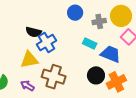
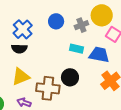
blue cross: (46, 43) -> (23, 29), moved
black circle: (96, 75) -> (70, 77), moved

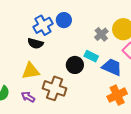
blue circle: (56, 21) -> (64, 20), moved
gray cross: (81, 25) -> (101, 34), turned -32
black circle: (70, 77) -> (75, 65), moved

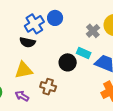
brown cross: (55, 88) -> (48, 87), size x0.7

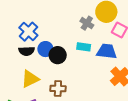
blue circle: (55, 18) -> (45, 49), moved
black circle: (68, 62) -> (58, 55), moved

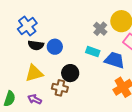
blue cross: (28, 32) -> (27, 26), moved
black circle: (58, 55) -> (70, 73), moved

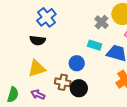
blue cross: (27, 26) -> (46, 17), moved
blue circle: (55, 47) -> (77, 63), moved
black circle: (70, 73) -> (79, 88), moved

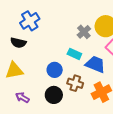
brown cross: (63, 82) -> (75, 83), moved
purple arrow: (38, 94) -> (22, 98), moved

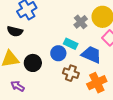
blue circle: (55, 70) -> (58, 53), moved
black circle: (54, 95) -> (33, 63), moved

